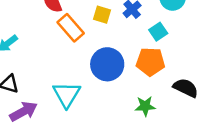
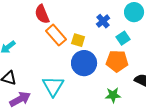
yellow square: (102, 15) -> (78, 40), moved

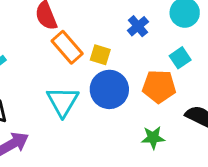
cyan square: (123, 38) -> (180, 58), moved
cyan triangle: (53, 86) -> (63, 102), moved

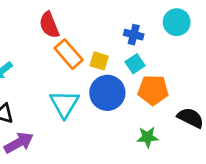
blue cross: (138, 26) -> (134, 35), turned -36
cyan square: (180, 58) -> (135, 64), moved

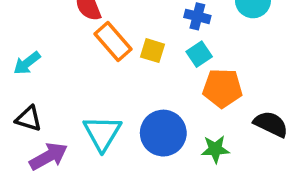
blue circle: (107, 93) -> (163, 133), moved
cyan triangle: (64, 104) -> (102, 133), moved

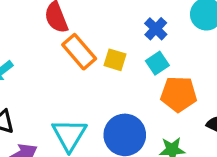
blue cross: (197, 16) -> (156, 29), turned 30

